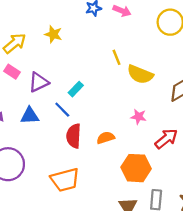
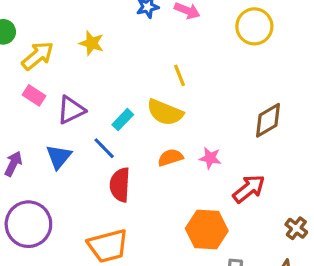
yellow semicircle: (140, 74) -> (165, 112), moved
blue triangle: (30, 116) -> (59, 157), turned -48
orange semicircle: (106, 138) -> (170, 158), moved

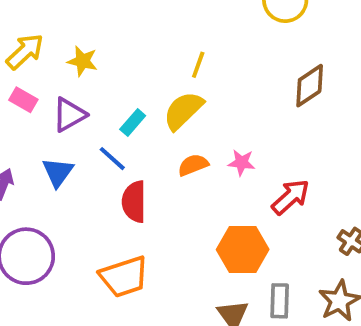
yellow star: (92, 43) -> (83, 61), moved
yellow line: (180, 75) -> (198, 65), turned 45
yellow semicircle: (165, 112) -> (183, 111), turned 117
brown diamond: (268, 120) -> (310, 86), moved

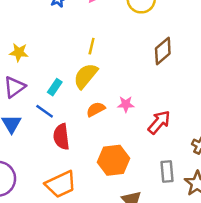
orange hexagon: (243, 250) -> (114, 160), moved
gray rectangle: (280, 301) -> (167, 172), moved

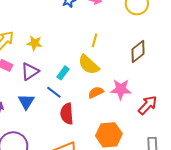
brown diamond: (163, 51) -> (138, 51), moved
yellow semicircle: (86, 76) -> (89, 65), turned -90
pink star: (126, 104) -> (121, 89), size x1.5

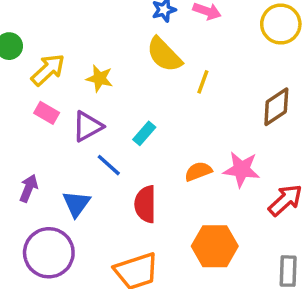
yellow semicircle: (89, 65) -> (164, 55), moved
blue line: (54, 92) -> (109, 165), moved
blue triangle: (26, 102) -> (76, 204), moved

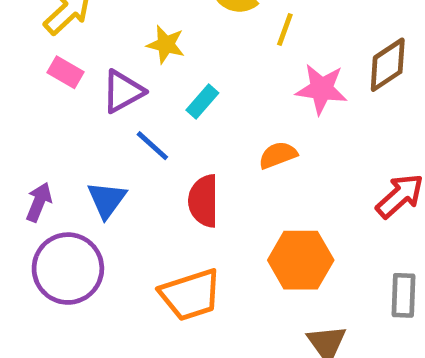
yellow star: (99, 78) -> (166, 45), moved
pink star: (241, 169) -> (321, 89), moved
purple arrow: (29, 188) -> (39, 202), moved

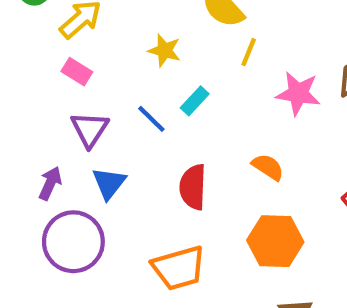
yellow line: (285, 30) -> (249, 52), moved
purple triangle: (123, 91) -> (90, 129), moved, turned -30
blue line: (152, 146) -> (151, 119), moved
orange semicircle: (278, 155) -> (268, 167), moved, turned 52

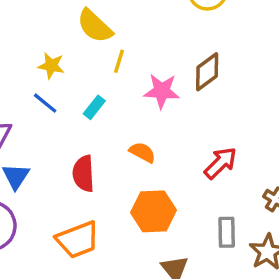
cyan rectangle: (195, 101) -> (94, 107), moved
blue line: (151, 119) -> (45, 103), moved

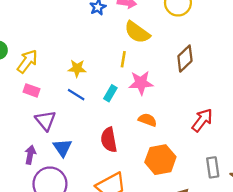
yellow semicircle: (95, 26) -> (137, 32), moved
pink star: (162, 91) -> (141, 83), moved

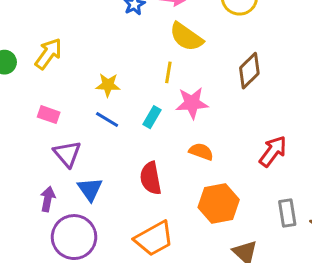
yellow arrow: (27, 61) -> (48, 54), moved

